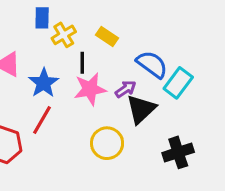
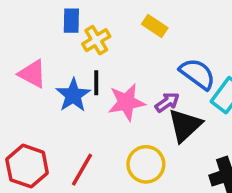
yellow rectangle: (107, 36) -> (155, 26), moved
black line: (82, 63) -> (96, 83), moved
red line: (42, 120) -> (82, 170), moved

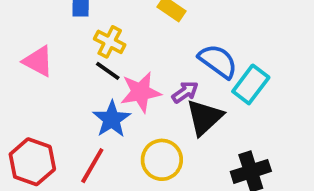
yellow cross: (96, 40) -> (110, 42), moved, turned -32
black line: (96, 83) -> (108, 71), turned -55
blue star: (73, 95) -> (112, 119), moved

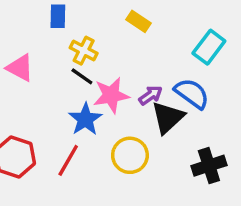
blue semicircle: (218, 61) -> (192, 93), moved
cyan rectangle: (251, 84) -> (209, 47), moved

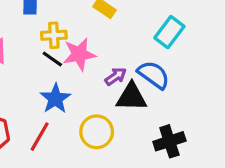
yellow cross: (84, 51) -> (54, 35), turned -30
pink star: (111, 95) -> (79, 54), moved
black triangle: (168, 118) -> (131, 97), turned 44

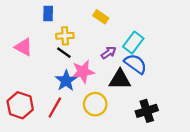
cyan rectangle: (169, 32) -> (133, 43), moved
pink star: (79, 54) -> (83, 72), moved
purple arrow: (116, 76) -> (109, 53), moved

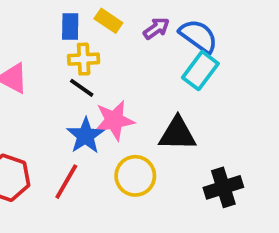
blue rectangle: (48, 13) -> (70, 26), moved
yellow rectangle: (101, 17) -> (108, 21), moved
purple arrow: (109, 53) -> (156, 28), moved
blue semicircle: (135, 64) -> (198, 36), moved

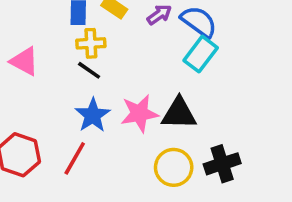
pink star: (114, 120) -> (139, 113), moved
yellow circle: (135, 176) -> (174, 167), moved

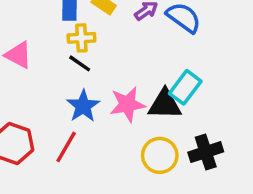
cyan rectangle: (201, 54) -> (185, 87), moved

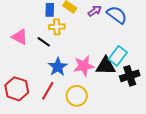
black line: (80, 63) -> (44, 42), moved
black cross: (206, 152) -> (130, 76), moved
yellow circle: (160, 155) -> (77, 96), moved

